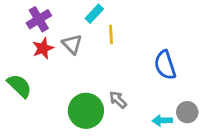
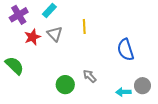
cyan rectangle: (94, 14) -> (49, 11), moved
purple cross: (39, 19) -> (19, 15), moved
green circle: (86, 111) -> (65, 85), size x0.7

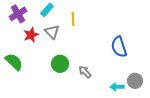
yellow line: (84, 26) -> (73, 19), moved
green circle: (65, 85) -> (60, 64), moved

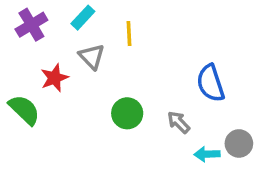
red star: (31, 35) -> (54, 78), moved
green circle: (60, 64) -> (127, 113), moved
gray arrow: (85, 72) -> (179, 122), moved

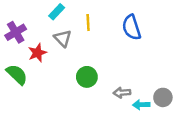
purple cross: (31, 25) -> (16, 32), moved
blue semicircle: (211, 83) -> (132, 27), moved
gray arrow: (179, 122) -> (122, 93), moved, turned -49

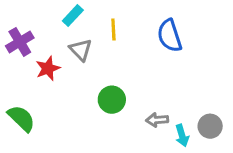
green semicircle: (17, 74) -> (21, 118), moved
cyan arrow: (141, 105) -> (182, 136), turned -105

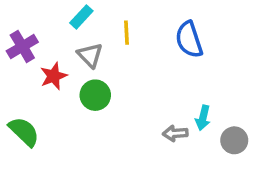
green circle: (112, 100) -> (95, 95), moved
cyan arrow: (182, 136) -> (203, 118), moved, turned 30

